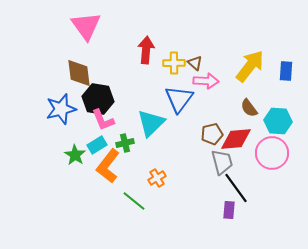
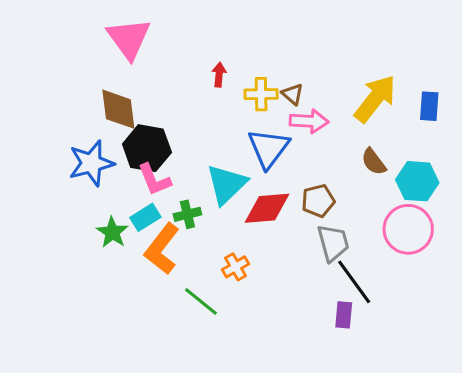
red arrow: (146, 50) -> (219, 75), size x0.6
red diamond: (236, 139) -> (267, 208), moved

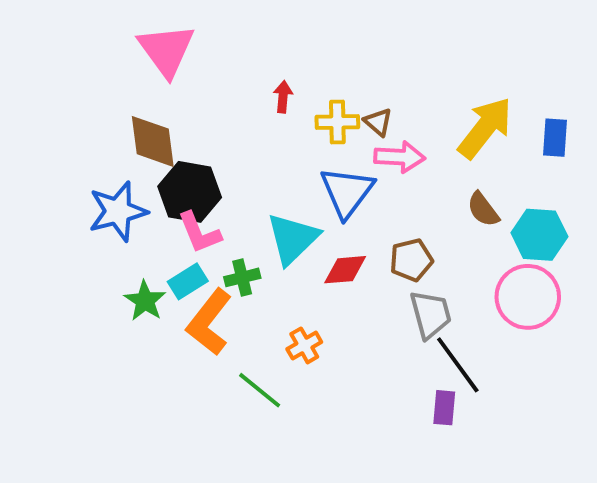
red diamond: (267, 208) -> (345, 270), size x0.7

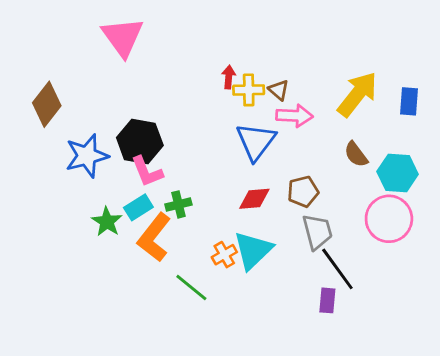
red arrow: (283, 97) -> (229, 77), moved
brown diamond: (153, 141) -> (47, 104), moved, turned 45
cyan triangle: (293, 239) -> (253, 250), moved

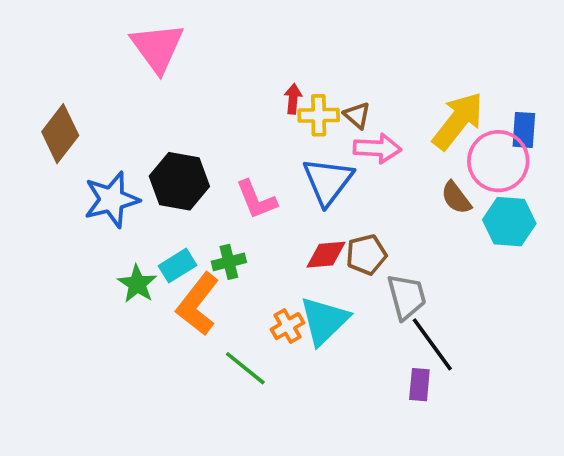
pink L-shape: (147, 172) -> (256, 200), moved
brown pentagon: (303, 192) -> (366, 255), moved
pink circle: (389, 219) -> (498, 161), moved

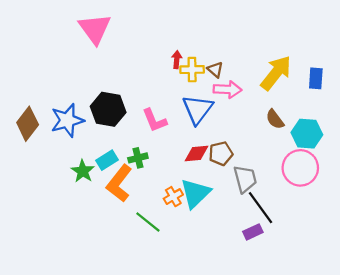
brown diamond: (60, 134) -> (28, 124), moved
pink circle: (498, 161) -> (300, 168), moved
purple rectangle: (419, 385) -> (253, 232), turned 60

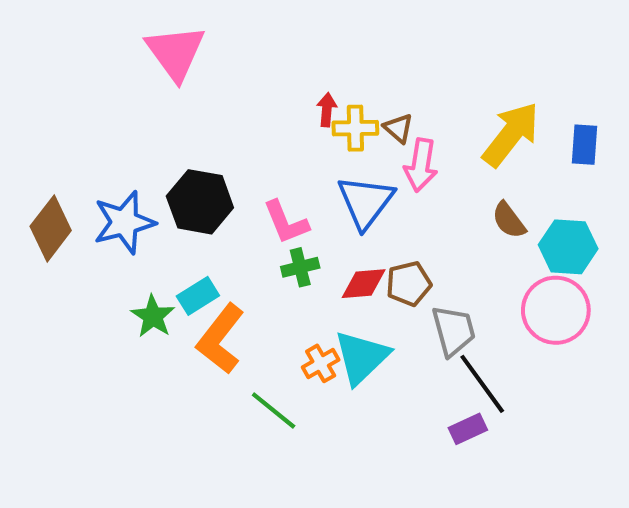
pink arrow: (227, 89) -> (421, 165), turned 96
green cross: (138, 158) -> (300, 267), moved

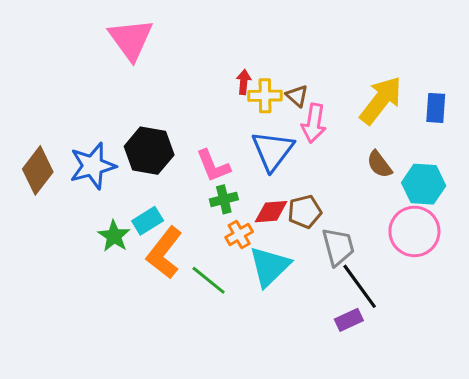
orange cross: (321, 363) -> (239, 234), moved
green line: (274, 410) -> (209, 280), moved

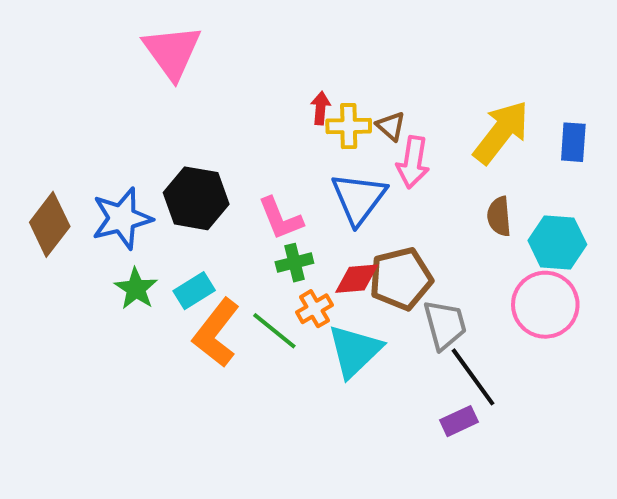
brown semicircle: (379, 164) -> (499, 216), turned 32
brown pentagon: (305, 212) -> (401, 279), size x1.4
green star: (114, 236) -> (136, 289), moved
green line: (209, 280) -> (274, 331), moved

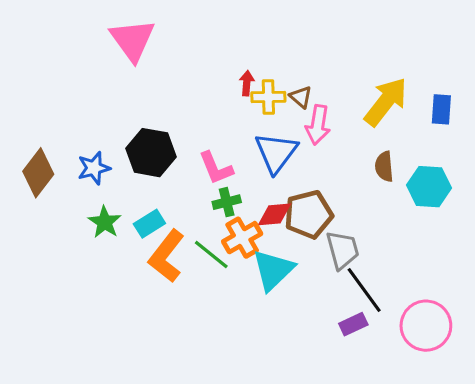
blue star: (122, 218) -> (94, 168), size x0.7
pink circle: (545, 305) -> (426, 326), moved
orange cross: (315, 309) -> (242, 238), size x1.4

